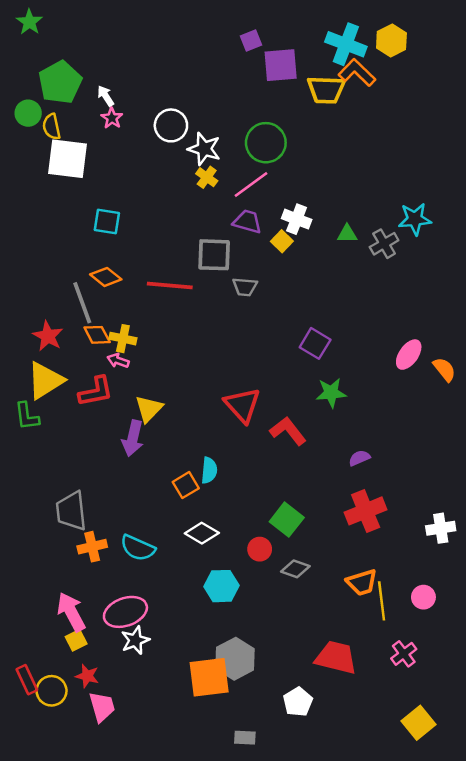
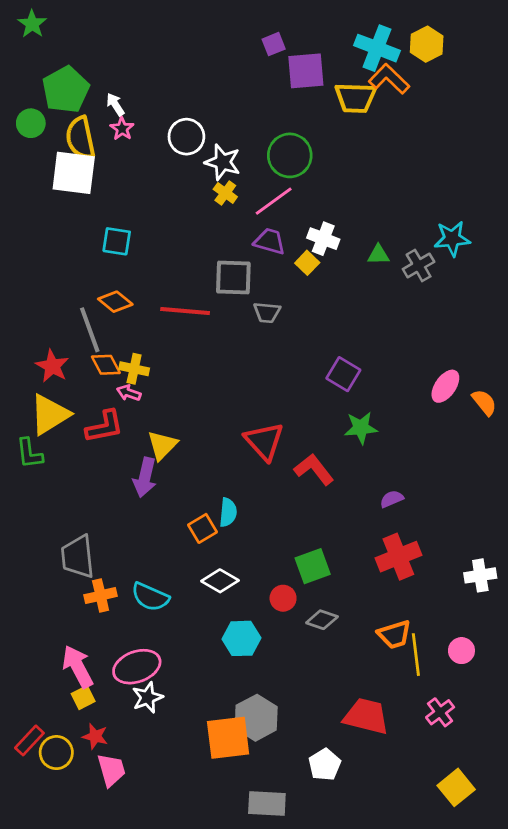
yellow semicircle: (52, 127) -> (80, 138), moved, size x1.5
green square: (287, 520) -> (313, 566), turned 32
red rectangle: (27, 680) -> (29, 740), turned 68
gray rectangle: (245, 738) -> (267, 804), size x1.6

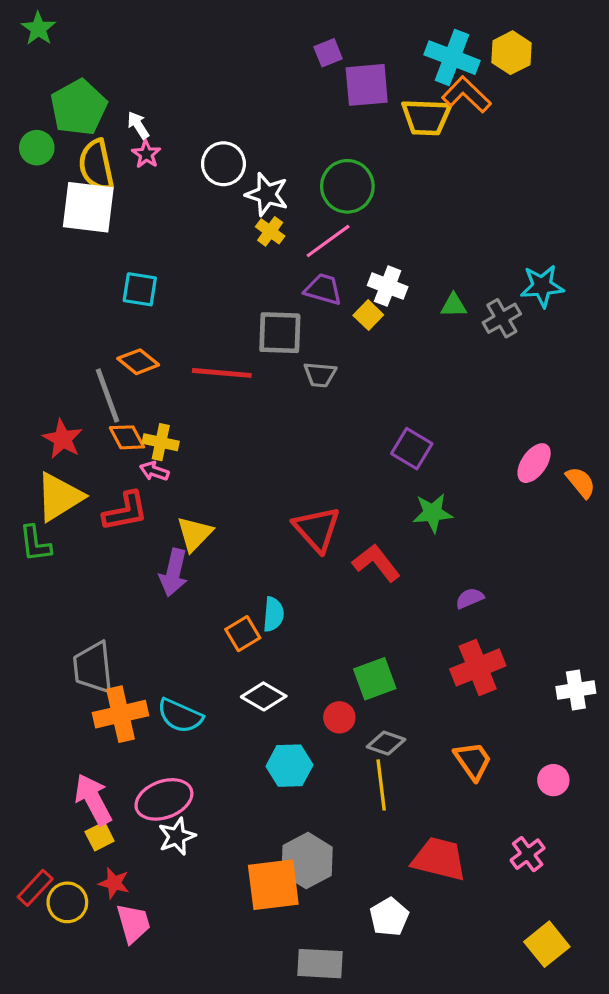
orange cross: (101, 596) -> (120, 714), size x1.4
orange trapezoid: (394, 634) -> (473, 761), turned -108
yellow line: (416, 655) -> (381, 785), moved

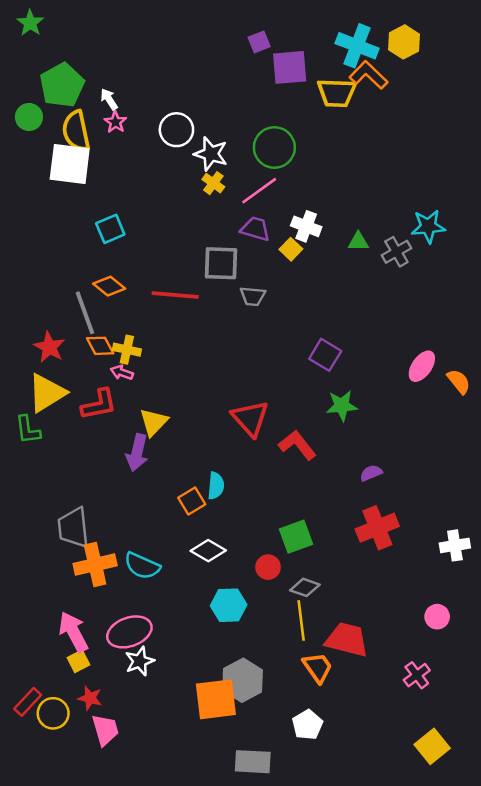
cyan square: (140, 289) -> (110, 229), turned -32
orange trapezoid: (473, 761) -> (318, 668), moved
red trapezoid: (439, 859) -> (347, 640), moved

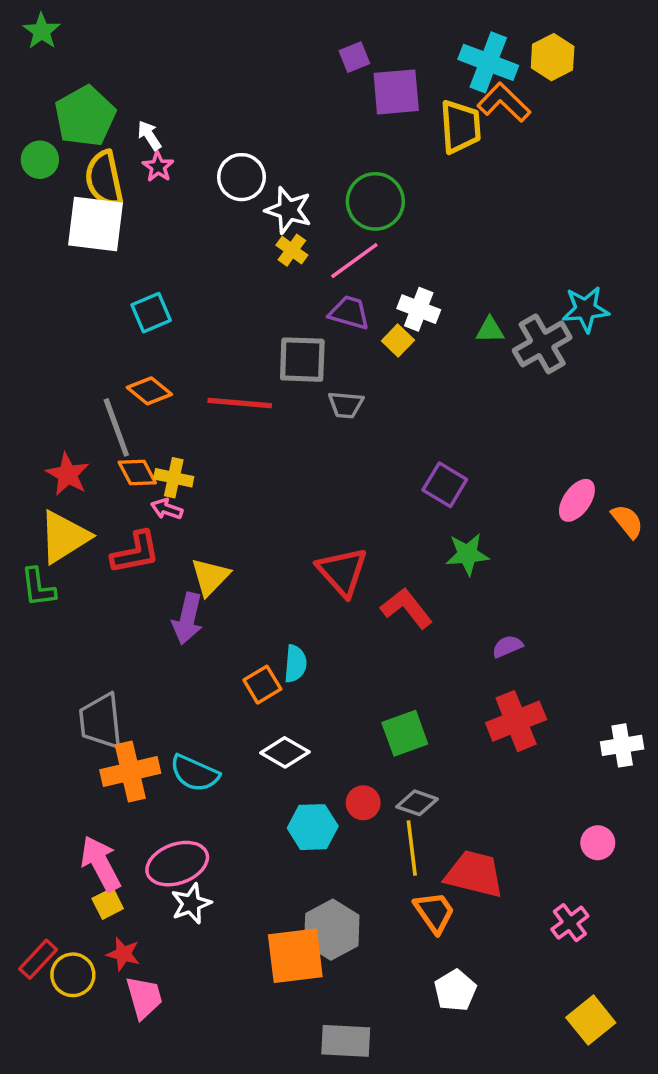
yellow trapezoid: (337, 93) -> (460, 127), turned -96
gray cross: (396, 252) -> (542, 344), size x1.4
red circle: (268, 567) -> (363, 803), moved
white pentagon: (307, 725) -> (455, 990), moved

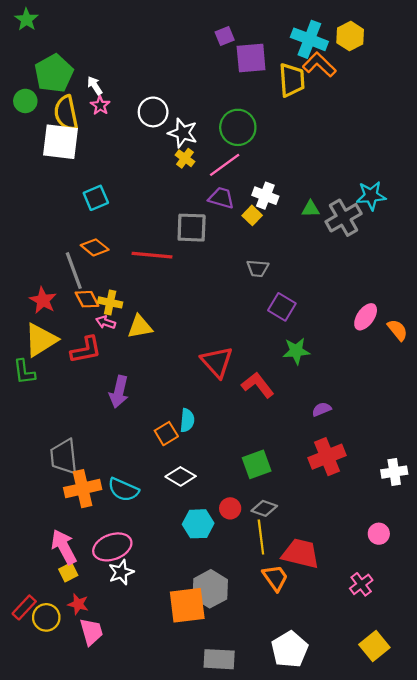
gray trapezoid: (346, 405) -> (258, 268), moved
yellow triangle: (210, 577) -> (140, 327), moved, turned 36
white pentagon: (455, 990) -> (290, 649), moved, size x1.4

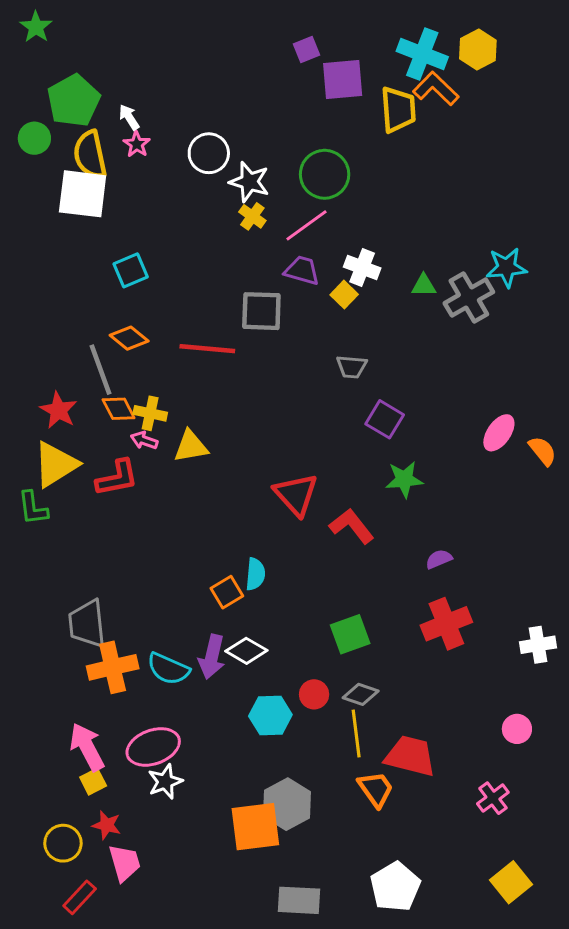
purple arrow: (119, 392) -> (212, 657), moved
red rectangle: (24, 607) -> (80, 897), moved

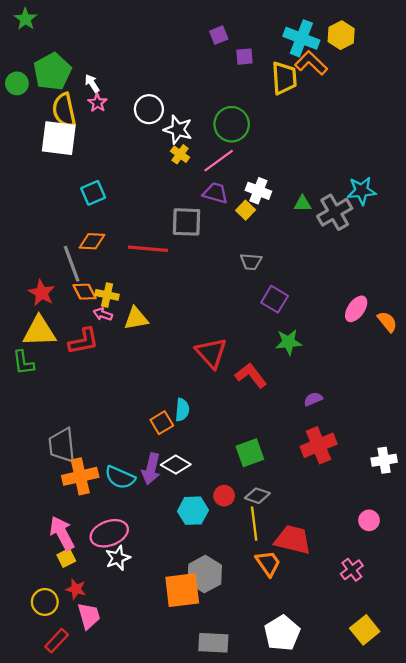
purple square: (343, 80) -> (244, 57), size x0.6
green circle: (34, 138) -> (17, 83), moved
orange diamond: (129, 338) -> (92, 241), turned -36
yellow triangle: (55, 464) -> (39, 331), turned 30

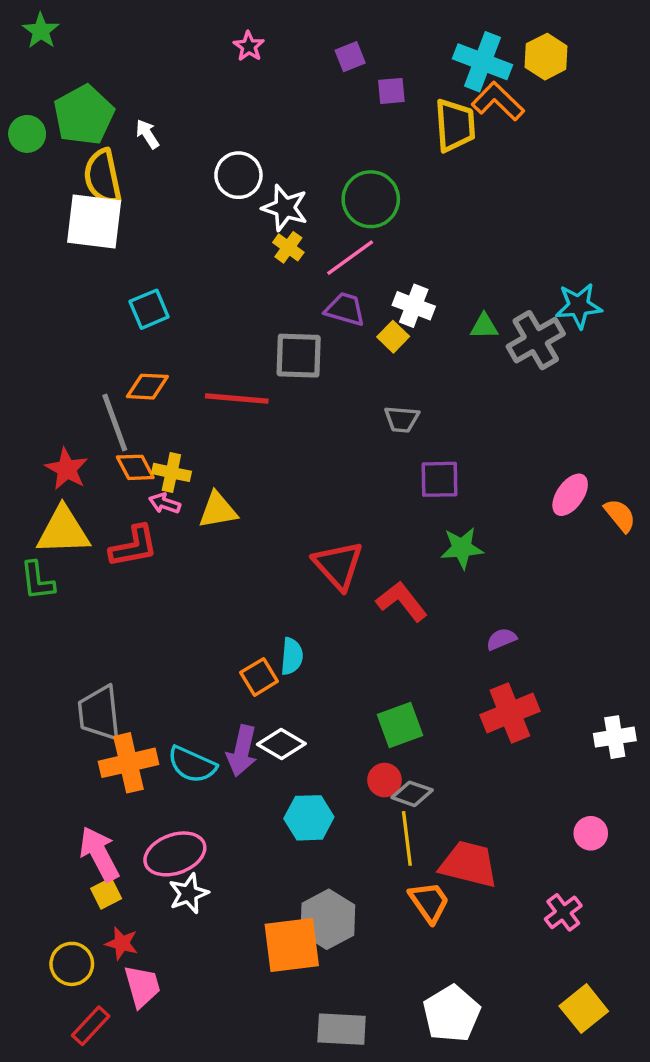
pink star: (97, 103) -> (249, 46), moved
purple square: (275, 299) -> (440, 479), turned -32
red circle: (224, 496) -> (385, 780), moved

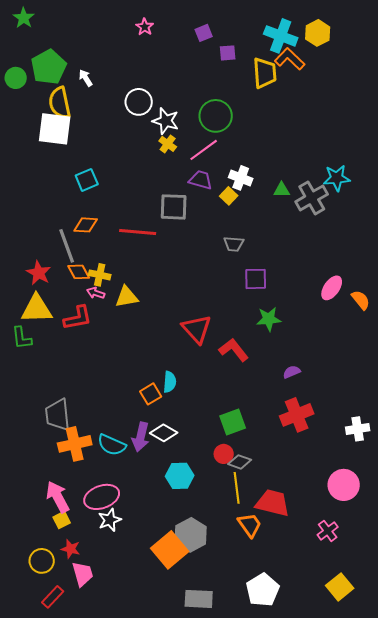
pink circle: (591, 833) -> (344, 485), size x1.6
orange square: (292, 945) -> (170, 550), turned -33

